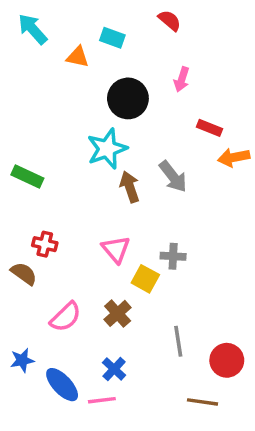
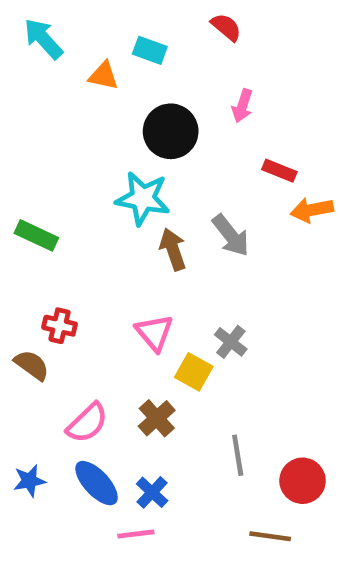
cyan star: (107, 149) -> (143, 198), turned 30
gray cross: (173, 256) -> (231, 342), turned 35
blue ellipse: (62, 385) -> (97, 483), moved

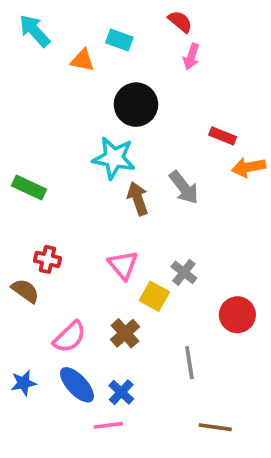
pink arrow: (242, 106) -> (191, 57), moved
red circle: (303, 481) -> (237, 315), moved

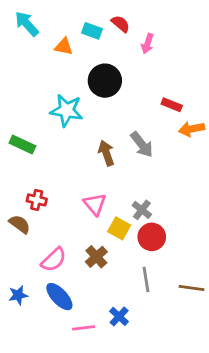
red semicircle: (180, 22) -> (120, 24), moved
cyan star: (114, 158) -> (67, 110), moved
red circle: (237, 315) -> (152, 237), moved
blue cross: (121, 392) -> (119, 316), moved
brown line: (215, 427) -> (192, 288), moved

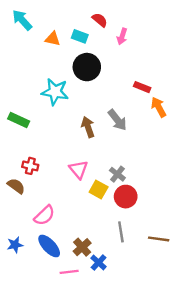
cyan rectangle: (92, 31) -> (80, 36), moved
orange arrow: (192, 129) -> (159, 107), turned 72
brown cross: (96, 257) -> (82, 247), moved

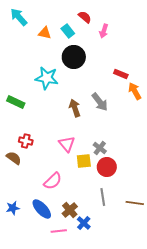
cyan rectangle: (80, 36) -> (68, 31), turned 32
yellow square: (99, 189) -> (84, 161), turned -35
pink semicircle: (44, 215) -> (53, 181), moved

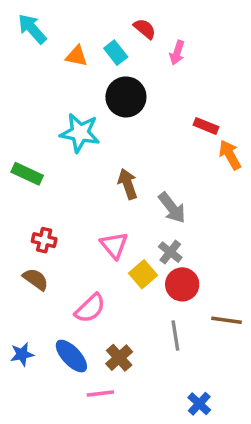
gray arrow: (100, 102) -> (172, 208), moved
brown semicircle: (14, 158) -> (36, 279), moved
yellow square: (84, 161) -> (143, 274), turned -35
brown line: (135, 203) -> (227, 320), moved
blue cross: (84, 223) -> (199, 404), moved

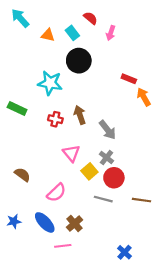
red cross: (44, 240) -> (55, 119), moved
gray line: (175, 336) -> (103, 199), moved, turned -66

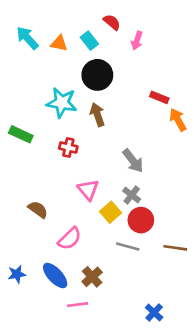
cyan arrow: (20, 18) -> (27, 38), moved
brown arrow: (80, 115) -> (97, 115), moved
brown semicircle: (22, 175) -> (38, 210), moved

